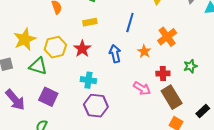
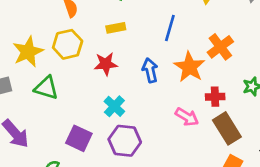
yellow hexagon: (55, 47) -> (68, 44), moved
red star: (82, 49) -> (106, 64), turned 30
orange star: (144, 51) -> (190, 67), size x1.6
cyan cross: (88, 80) -> (114, 106), turned 35
purple square: (48, 97) -> (79, 138), moved

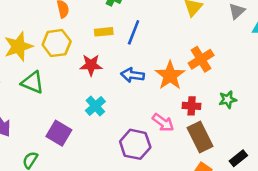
blue line: (170, 28) -> (134, 32), moved
blue arrow: (150, 70) -> (132, 75), turned -75
purple hexagon: (125, 141) -> (135, 144), moved

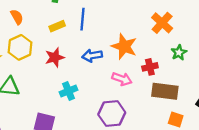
orange cross: (201, 59) -> (162, 23), moved
cyan cross: (95, 106) -> (69, 91), turned 36
pink arrow: (163, 122) -> (122, 79), moved
brown rectangle: (200, 137) -> (165, 91), turned -40

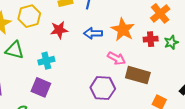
red cross: (150, 67) -> (151, 39), moved
cyan cross: (69, 91) -> (46, 61), moved
brown rectangle: (165, 91) -> (138, 75), moved

